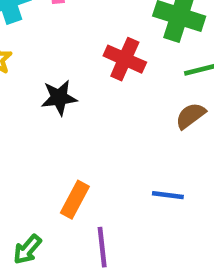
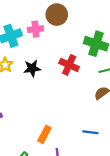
black star: (59, 98) -> (32, 68), moved

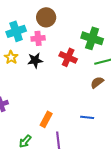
brown circle: (57, 15) -> (46, 17), moved
pink cross: (35, 29) -> (38, 38), moved

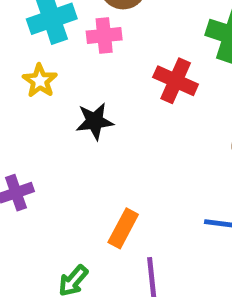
black star: (35, 60) -> (95, 121), moved

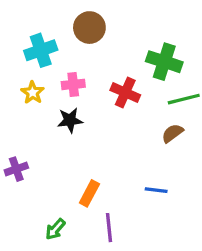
pink cross: (104, 36) -> (73, 84), moved

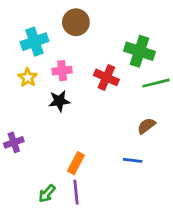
brown semicircle: (172, 133) -> (146, 126), moved
purple line: (109, 228) -> (76, 192), moved

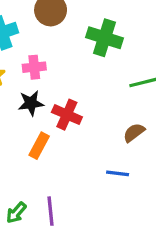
green cross: (139, 51) -> (105, 38), moved
red cross: (106, 77) -> (67, 115), moved
orange rectangle: (76, 163) -> (39, 146), moved

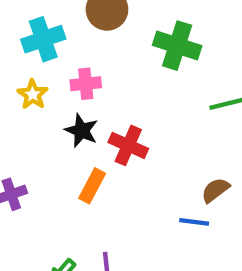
black star: (31, 103) -> (81, 131), turned 30
brown semicircle: (134, 133) -> (215, 190), moved

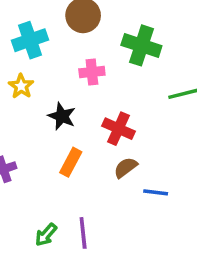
pink cross: (86, 84) -> (92, 72), moved
red cross: (128, 145) -> (118, 129), moved
brown semicircle: (215, 190) -> (126, 168), moved

